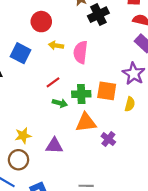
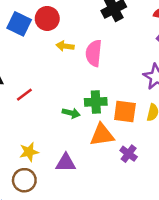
blue square: (20, 53) -> (19, 24), moved
red line: (53, 82) -> (24, 95), moved
orange square: (107, 91) -> (125, 111), moved

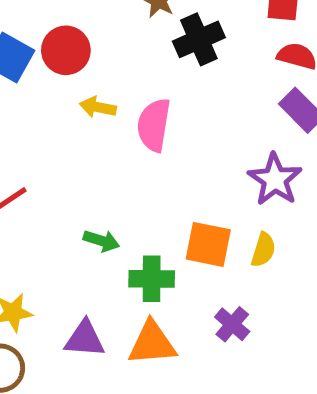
green cross: (96, 102) -> (152, 279), moved
orange triangle: (102, 135) -> (152, 343), moved
purple cross: (129, 154) -> (232, 324), moved

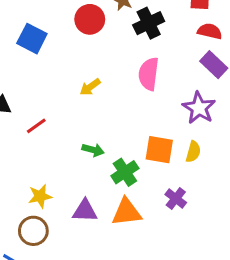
red circle: (66, 50) -> (90, 19), moved
yellow arrow: (98, 107) -> (90, 87), moved, turned -45
pink semicircle: (154, 125) -> (149, 74), moved
green cross: (152, 279) -> (125, 172), turned -32

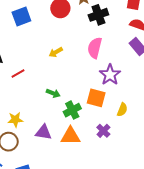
blue square: (32, 39) -> (21, 17), turned 36
purple star: (199, 108) -> (110, 75), moved
yellow semicircle: (193, 152) -> (122, 110), moved

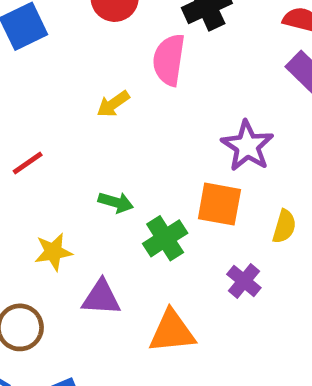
pink semicircle: (95, 48) -> (169, 60), moved
yellow star: (15, 120) -> (53, 252), moved
orange triangle: (70, 136) -> (172, 332), moved

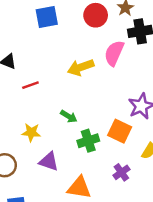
yellow arrow: (113, 104) -> (81, 67), size x1.5

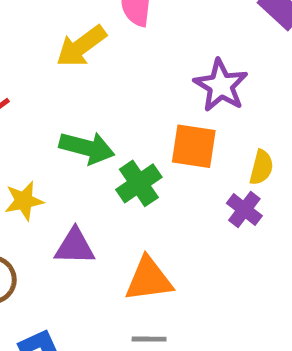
green arrow: (69, 116) -> (87, 148), size x1.5
purple cross: (121, 172) -> (244, 210), moved

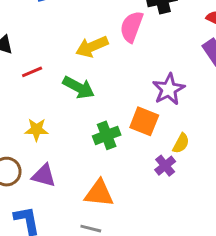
green arrow: (87, 148) -> (79, 87), moved
purple triangle: (75, 247) -> (44, 175), moved

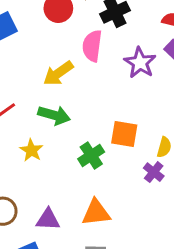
purple star: (169, 89) -> (140, 63), moved
yellow star: (37, 130) -> (31, 150), moved, turned -30
purple triangle: (44, 175) -> (48, 219), moved

